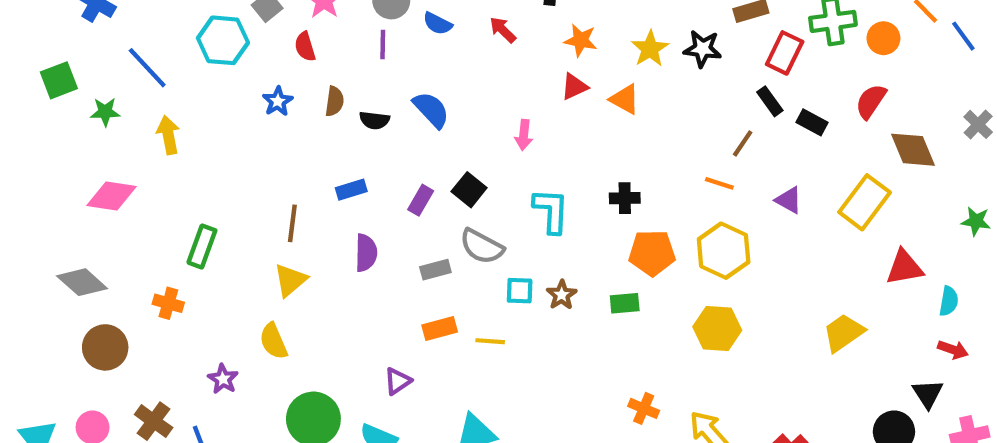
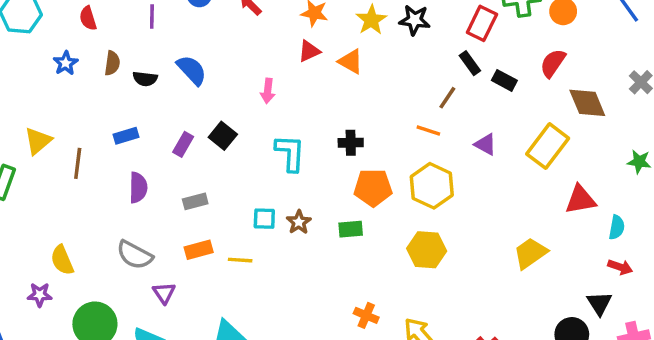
gray semicircle: (482, 246) -> (135, 255), moved
yellow triangle: (290, 280) -> (38, 141), moved
purple star: (223, 379) -> (40, 295), moved, turned -30
purple triangle: (398, 381) -> (164, 293), turned -30

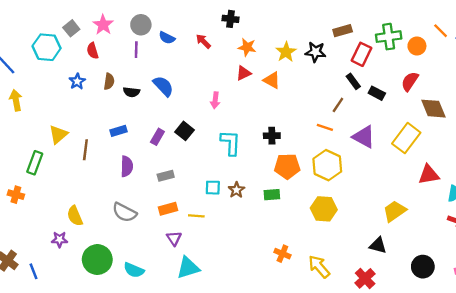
purple triangle: (485, 144) -> (364, 137), size x1.5
purple triangle: (164, 293) -> (174, 238), moved
black triangle: (599, 303) -> (378, 245), moved, turned -42

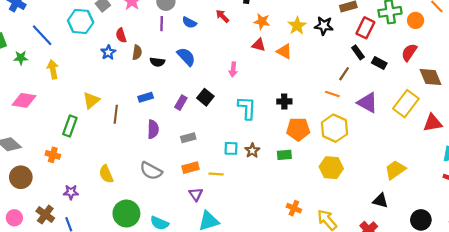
blue semicircle: (167, 38) -> (189, 23), moved
red semicircle: (93, 51) -> (121, 35), moved
red triangle: (244, 73) -> (259, 45), turned 40
red triangle: (429, 175) -> (433, 123), moved
purple star: (60, 239) -> (71, 192), moved

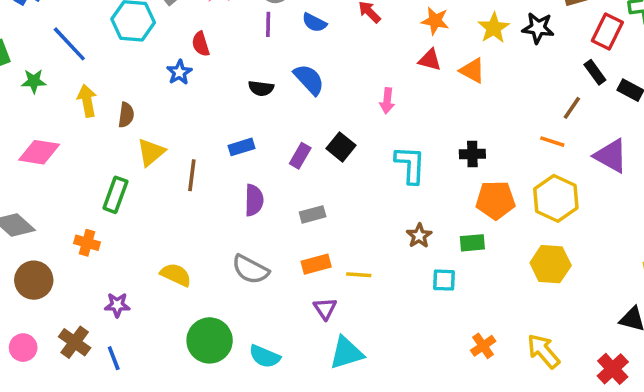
brown semicircle: (137, 52) -> (126, 115), moved
cyan square: (231, 148) -> (444, 280), moved
yellow semicircle: (106, 174) -> (176, 275), turned 138
orange cross: (294, 208) -> (483, 346), moved, turned 32

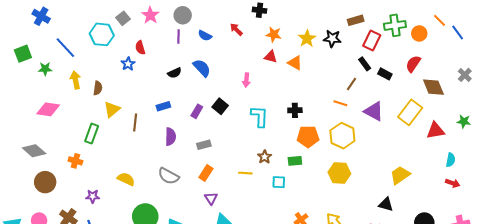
black semicircle: (261, 88) -> (175, 73), turned -32
orange rectangle: (316, 264) -> (206, 173), turned -42
yellow line: (359, 275) -> (245, 173), moved

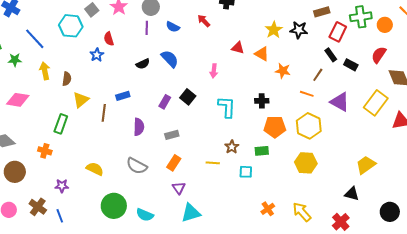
orange star: (274, 34) -> (283, 71), moved
blue rectangle: (163, 106) -> (123, 96), moved

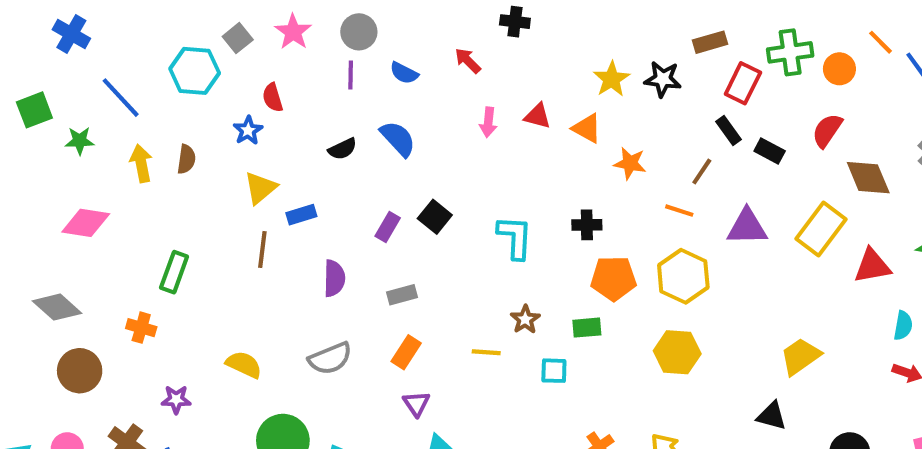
pink arrow: (214, 71) -> (488, 122), moved
brown semicircle: (67, 79) -> (186, 159), moved
yellow triangle: (81, 100) -> (260, 188), moved
purple triangle: (340, 102) -> (747, 227), turned -30
gray semicircle: (137, 166) -> (330, 358), turned -50

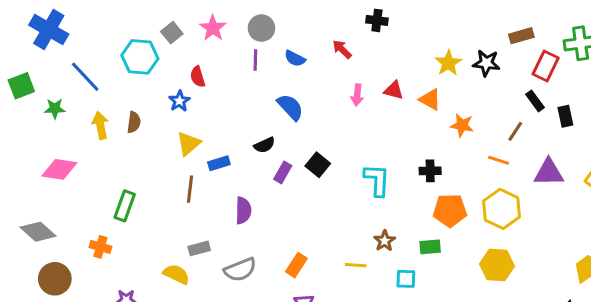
blue cross: (71, 34) -> (49, 30), size x1.4
black semicircle: (342, 149) -> (265, 145), moved
black rectangle: (770, 151) -> (565, 116), turned 50
gray rectangle: (402, 295) -> (199, 248), moved

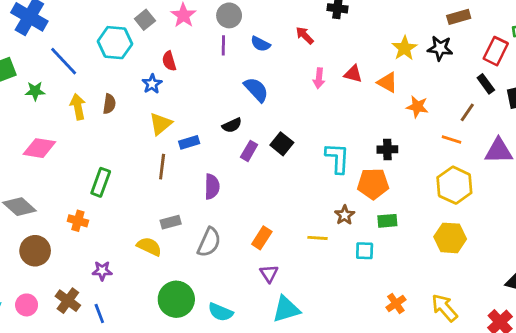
brown rectangle: (521, 36) -> (459, 17), moved
orange pentagon: (450, 210) -> (373, 184), moved
gray semicircle: (240, 270) -> (209, 242), turned -44

